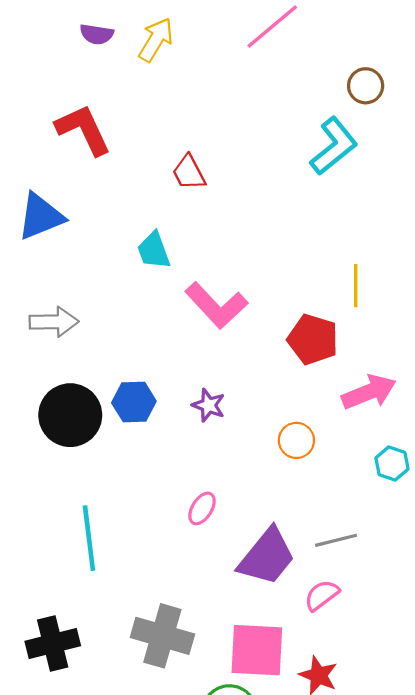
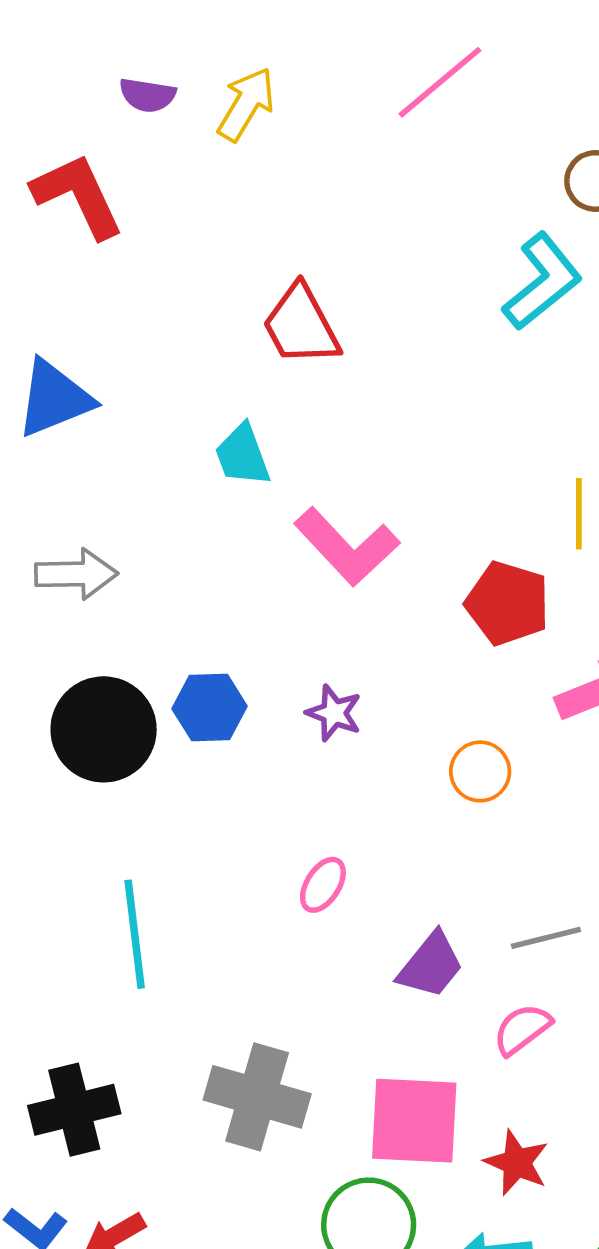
red L-shape: (83, 130) -> (78, 196), moved
red trapezoid: (189, 173) -> (301, 325), size x1.4
purple trapezoid: (267, 557) -> (431, 965), size x0.7

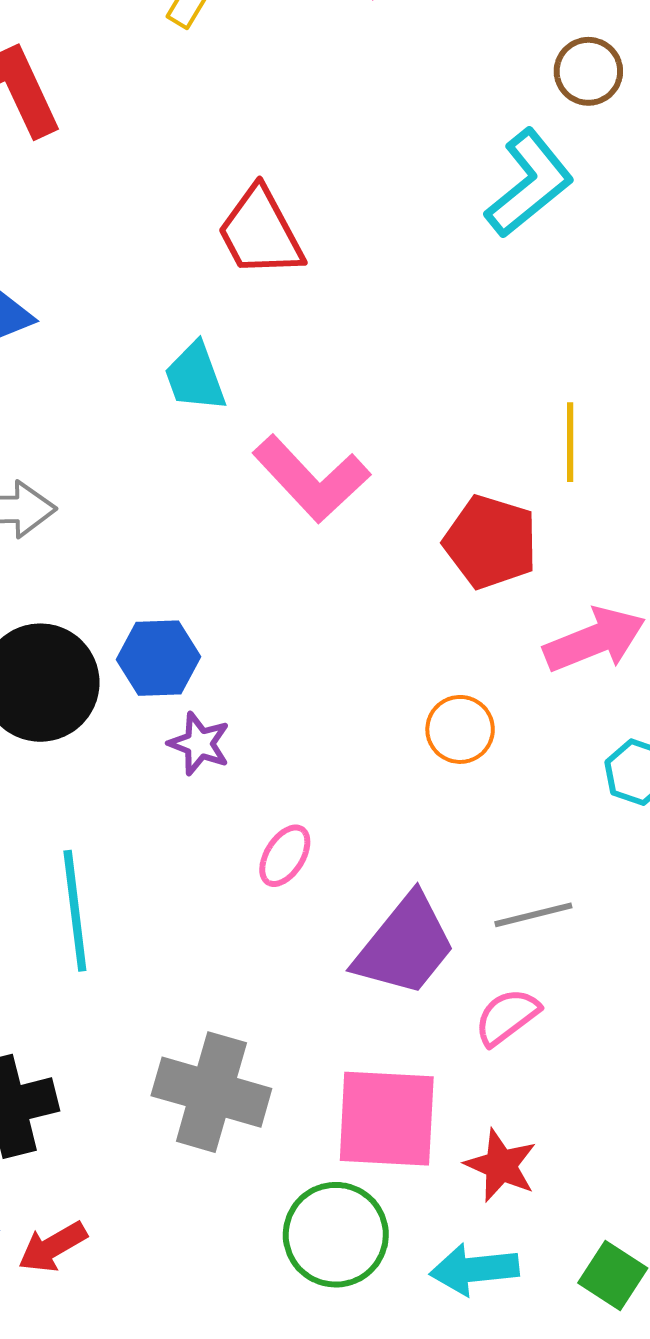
purple star: (334, 713) -> (199, 744), moved
purple trapezoid: (431, 965) -> (405, 945), size x1.4

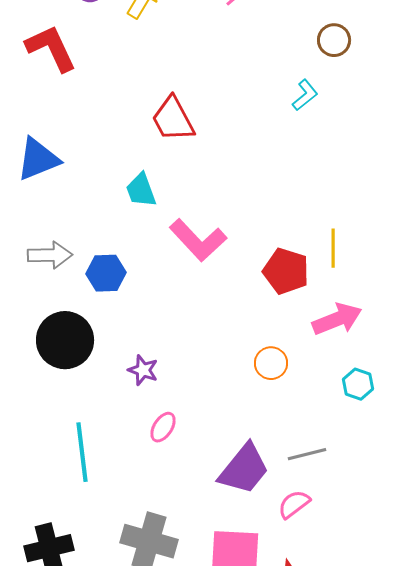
cyan L-shape: (529, 183) -> (305, 95), size x0.6
yellow line: (570, 442) -> (333, 248), moved
blue hexagon: (158, 658) -> (106, 273), moved
pink ellipse: (285, 856) -> (163, 427), moved

